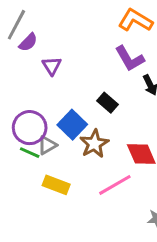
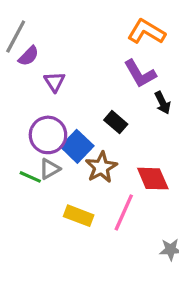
purple circle: (30, 128) -> (48, 135), moved
yellow rectangle: (56, 185) -> (79, 216), moved
pink line: (115, 185) -> (124, 212), turned -36

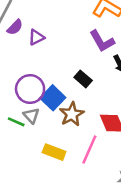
purple triangle: (54, 82) -> (36, 37), moved, turned 36
gray triangle: (50, 169) -> (31, 116), turned -42

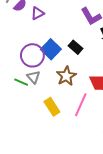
blue square: (53, 98) -> (51, 49), moved
yellow rectangle: (54, 152) -> (52, 107), turned 36

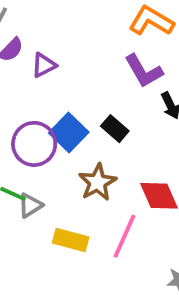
gray triangle: (33, 77) -> (30, 205), moved, turned 40
yellow rectangle: (52, 107) -> (71, 240), turned -42

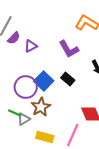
purple L-shape: (144, 71) -> (69, 49), moved
brown star: (98, 182) -> (41, 107), moved

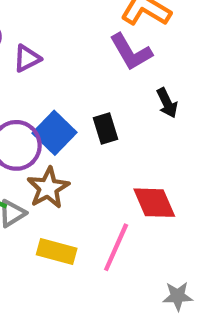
purple L-shape: (69, 49) -> (131, 52), moved
black rectangle: (68, 79) -> (105, 128), turned 32

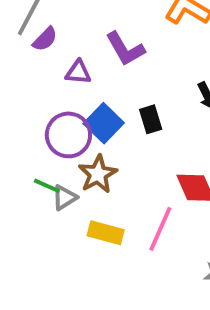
purple L-shape: (131, 52) -> (125, 49), moved
purple triangle: (27, 58) -> (78, 72), moved, turned 32

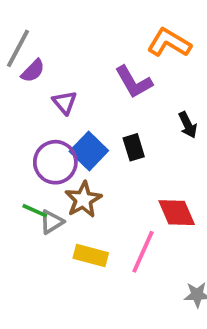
purple L-shape: (125, 49) -> (134, 82), moved
purple triangle: (78, 72) -> (65, 103), turned 45

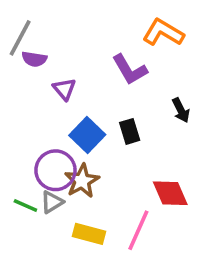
purple semicircle: (33, 71) -> (34, 59), turned 55
purple circle: (55, 162) -> (55, 170), moved
green line: (35, 211) -> (25, 206), moved

